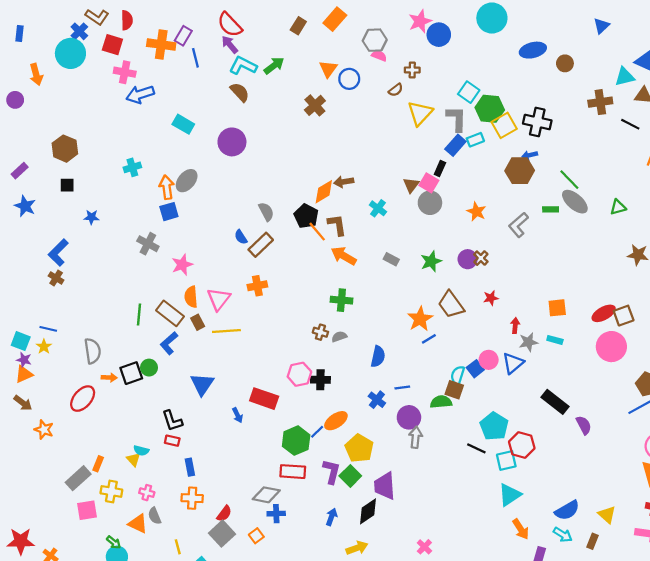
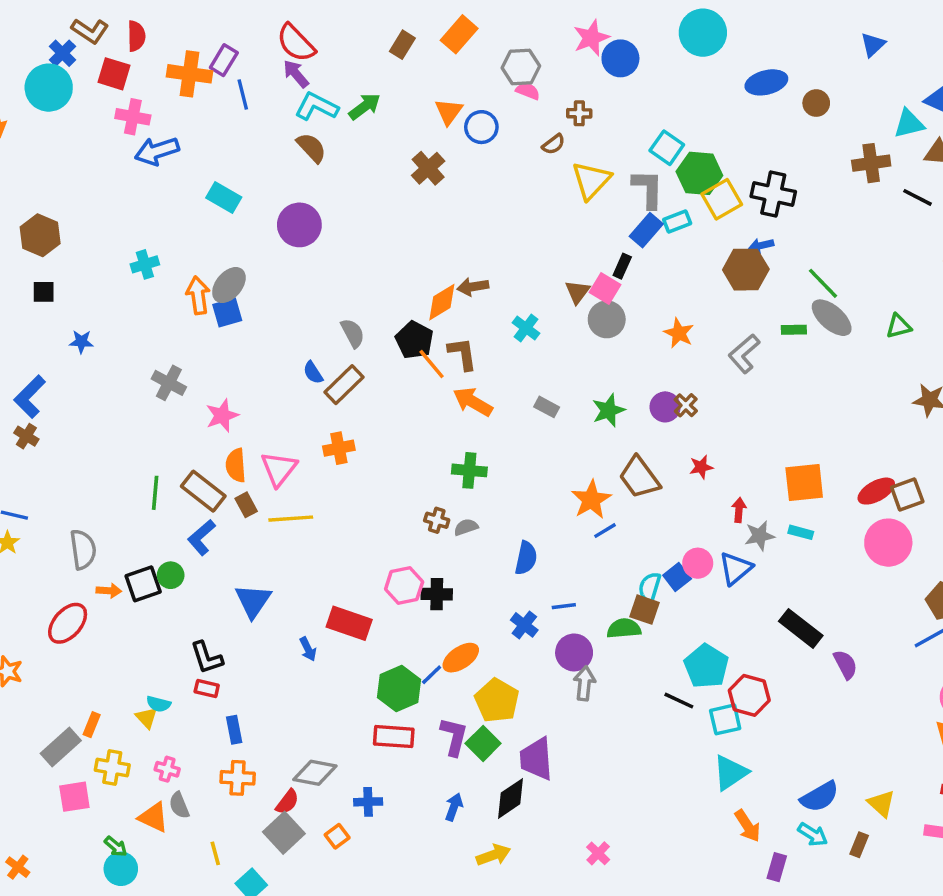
blue square: (169, 212) -> (227, 312), moved
orange square: (557, 308) -> (804, 482), size x1.4
gray diamond: (266, 495) -> (315, 773), moved

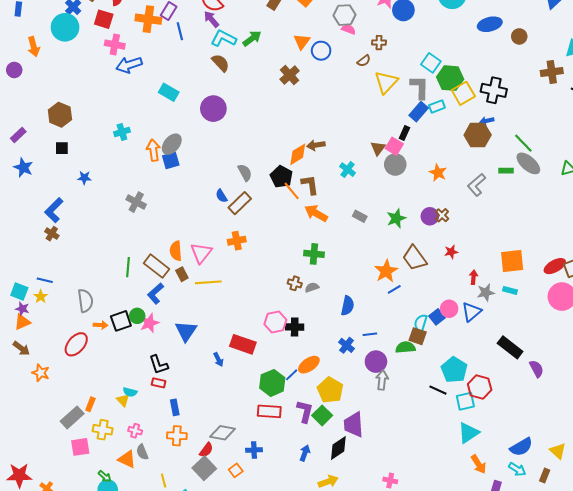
pink star: (222, 416) -> (149, 323), moved
pink cross: (598, 853) -> (390, 480), turned -32

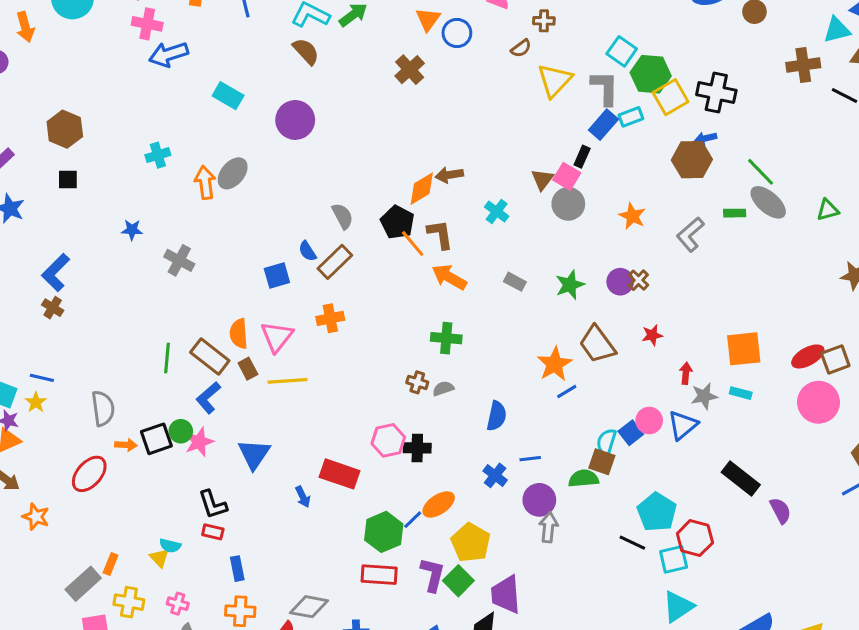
blue square: (171, 160) -> (277, 276), moved
blue star: (84, 178) -> (132, 230), moved

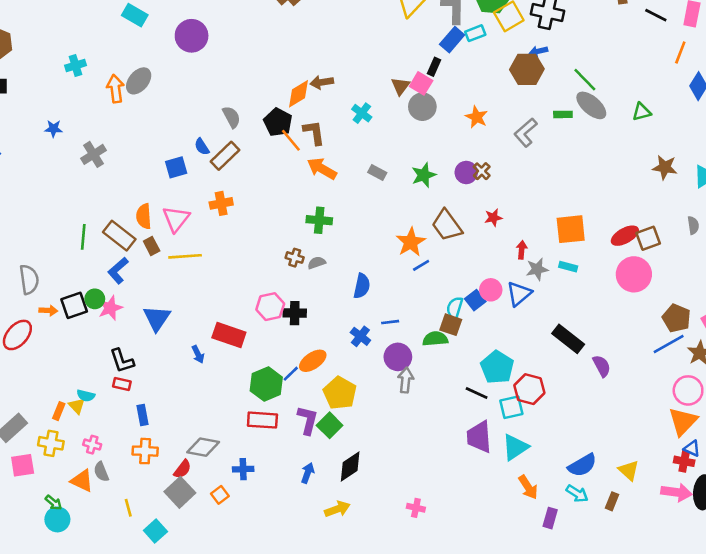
gray cross: (179, 260) -> (93, 154), turned 30
orange rectangle: (111, 564) -> (59, 411), moved
purple trapezoid: (506, 594) -> (479, 437), moved

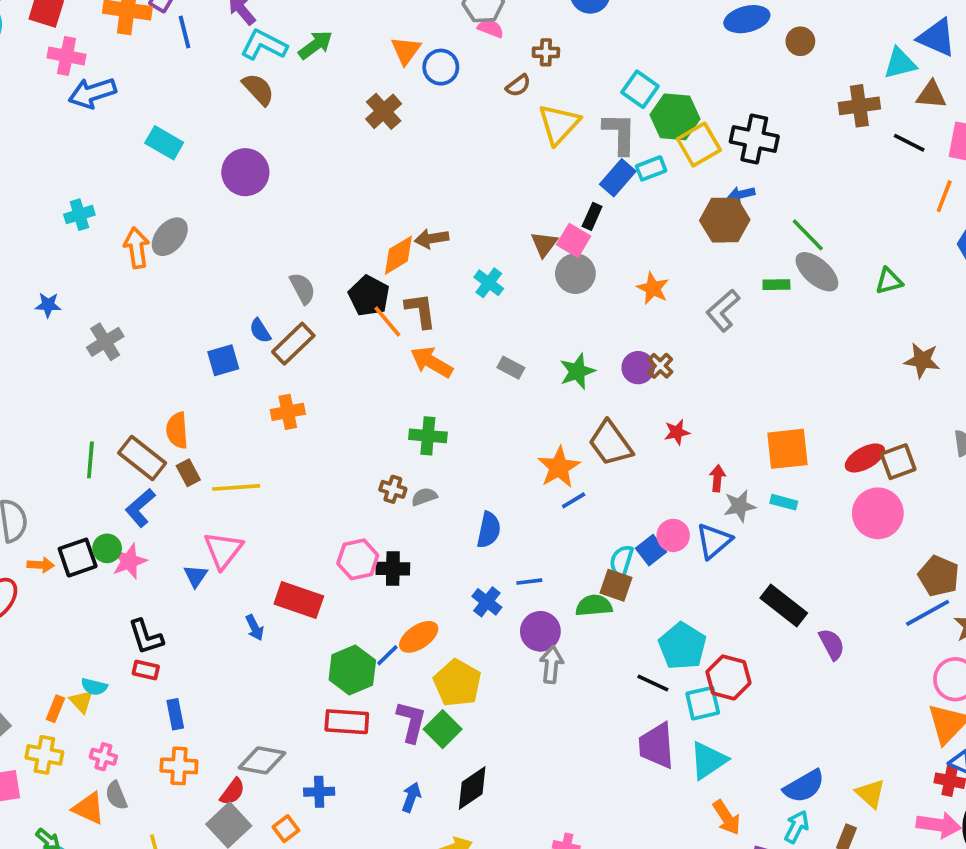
pink triangle: (176, 219) -> (223, 550), moved
blue triangle: (157, 318) -> (196, 576), size x0.6
cyan arrow: (577, 494) -> (797, 827), turned -95

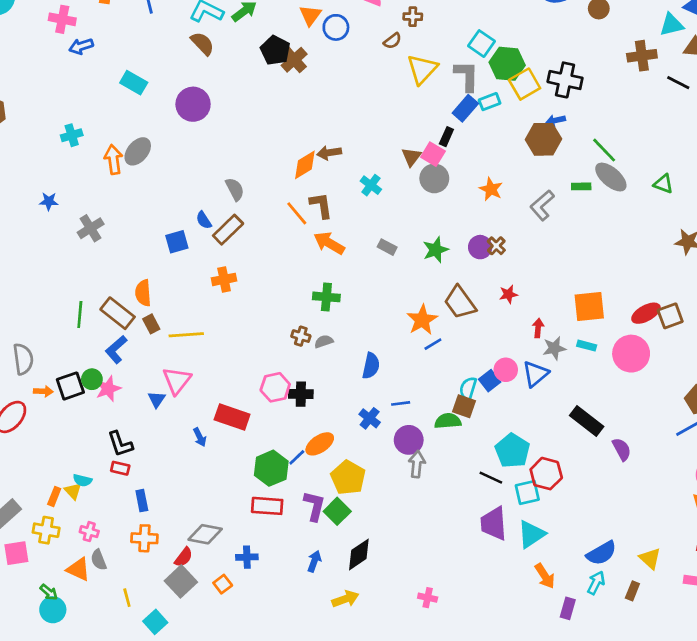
blue arrow: (92, 93) -> (81, 46), size x0.7
green triangle: (889, 281) -> (663, 184), turned 35
black pentagon: (369, 296) -> (275, 50), moved
pink circle: (878, 513) -> (631, 354), moved

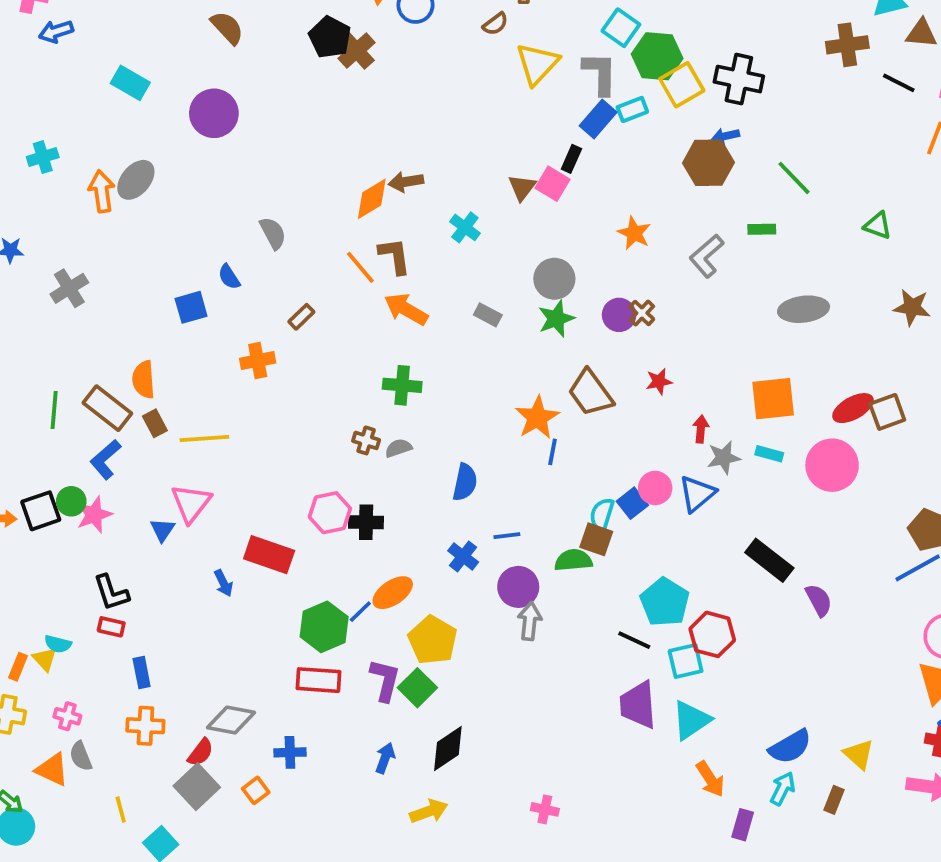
gray ellipse: (611, 177) -> (804, 309), moved, turned -48
gray circle: (434, 178) -> (554, 279), moved
brown rectangle: (228, 230) -> (301, 317), moved, size x0.6
blue line: (433, 344) -> (552, 452), turned -48

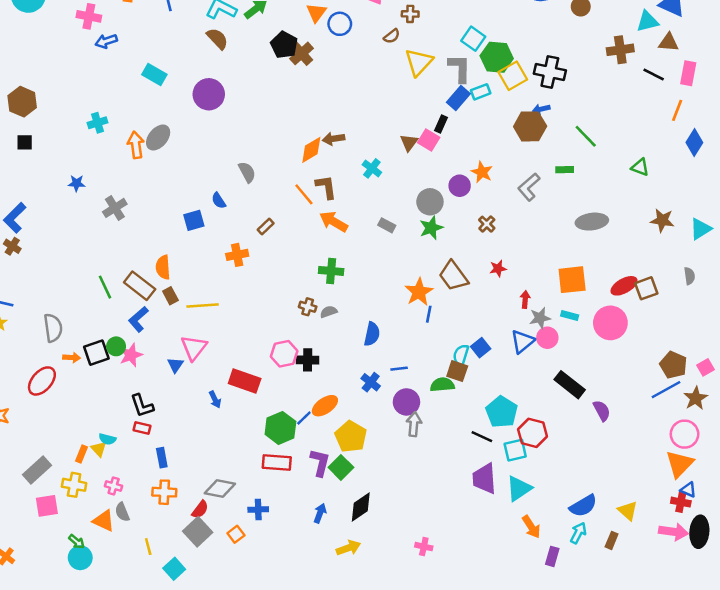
purple circle: (619, 315) -> (460, 186), moved
green line: (54, 410) -> (105, 287), turned -30
pink circle: (655, 488) -> (547, 338), moved

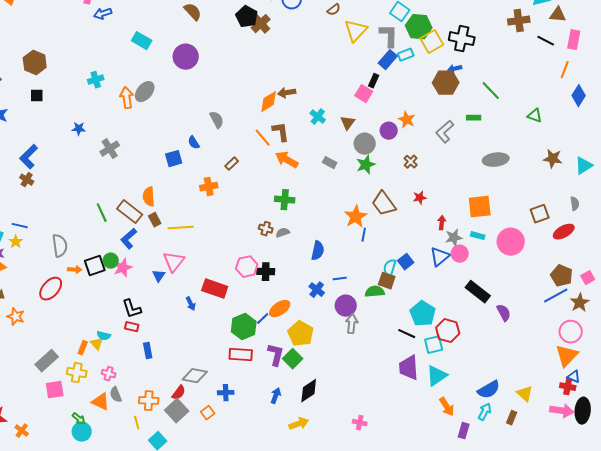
brown triangle: (409, 142) -> (348, 123), moved
red ellipse: (624, 286) -> (564, 232), moved
orange cross: (164, 492) -> (149, 401), moved

